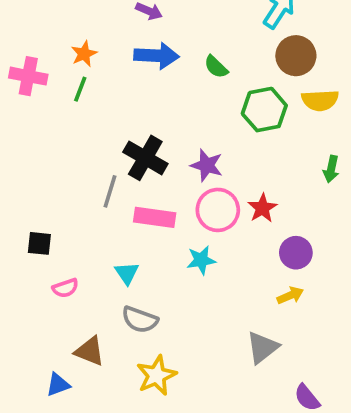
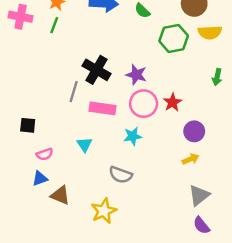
gray semicircle: (140, 320) -> (121, 175), moved
gray triangle: (262, 347) -> (199, 195), moved
blue triangle: (58, 385) -> (40, 178), moved

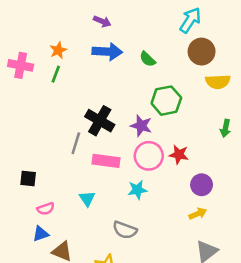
green hexagon: (174, 38) -> (166, 101), moved
red star: (172, 102) -> (179, 155), turned -30

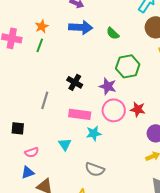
black cross: (100, 121) -> (75, 82), size x0.7
gray line: (76, 143) -> (45, 100), moved
cyan star: (137, 190) -> (94, 133), moved

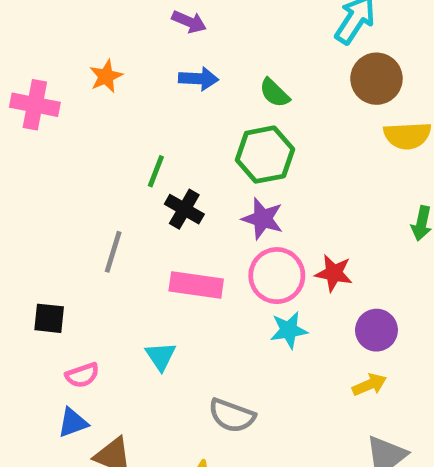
blue arrow: (81, 27) -> (199, 79), size x0.7
green line: (40, 45) -> (156, 171), moved
green hexagon: (128, 66) -> (265, 155), moved
cyan star: (94, 133) -> (289, 330), moved

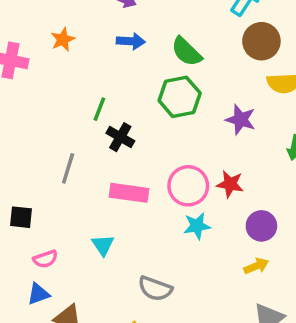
green semicircle: (274, 93) -> (187, 52), size x1.4
purple star: (263, 219) -> (241, 120), moved

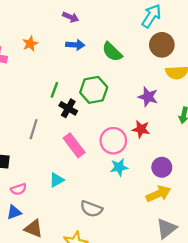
green hexagon: (180, 97) -> (94, 90), moved
red star: (230, 184) -> (141, 129), moved
pink rectangle: (129, 193) -> (74, 145), turned 45
cyan triangle: (103, 245) -> (57, 180), turned 35
yellow arrow: (256, 266) -> (158, 194), size x1.5

